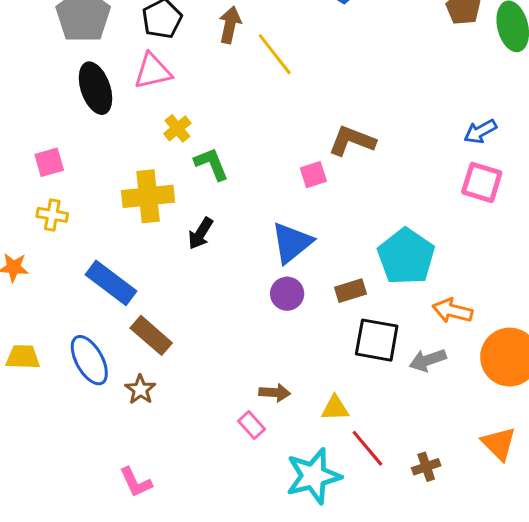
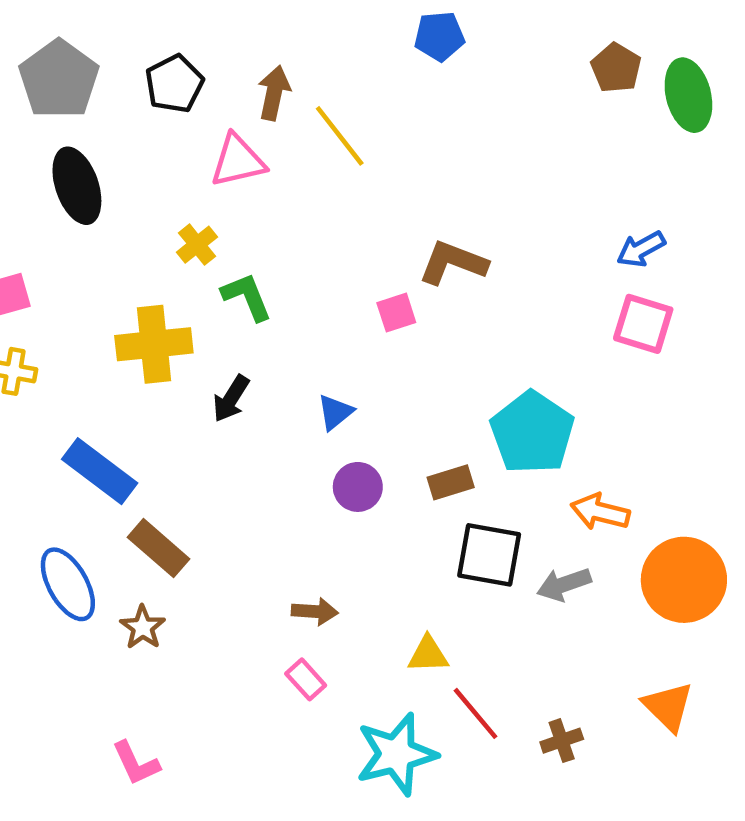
pink triangle: (153, 71) -> (238, 161), moved
blue triangle: (292, 243) -> (335, 412), moved, size x0.6
brown arrow: (275, 393) -> (315, 612), moved

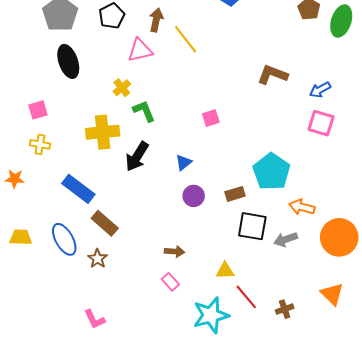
green ellipse: (688, 95) -> (341, 21), turned 32
brown L-shape: (453, 263) -> (272, 75), moved
black arrow: (231, 399) -> (137, 156), size x1.4

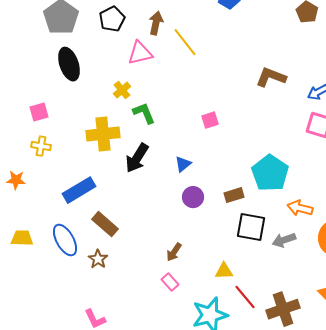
blue rectangle: (78, 189) -> (79, 190), turned -68
brown arrow: (174, 251) -> (174, 252), turned 120
brown cross: (285, 309) -> (283, 309), size x1.8

